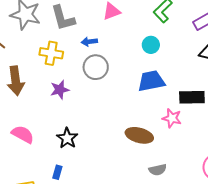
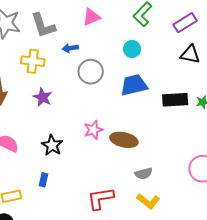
gray circle: (96, 67) -> (91, 72), moved
purple star: (60, 90) -> (43, 97), turned -30
pink star: (172, 118) -> (93, 130), moved, turned -30

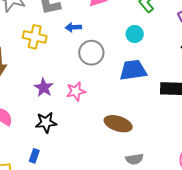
purple star: (43, 97) -> (44, 88), moved
pink star: (93, 130) -> (76, 91), moved
black star: (52, 145) -> (46, 122), turned 30

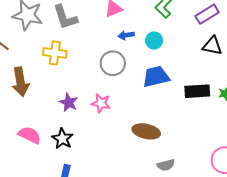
blue arrow: (73, 27) -> (126, 35), moved
pink star: (76, 91) -> (101, 103), turned 30
black star: (46, 122) -> (62, 139), moved, turned -30

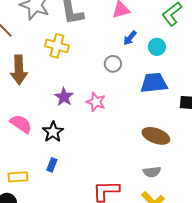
blue arrow: (126, 35) -> (130, 38), turned -49
gray circle: (113, 63) -> (113, 64), size x0.7
brown ellipse: (146, 131) -> (156, 136), moved

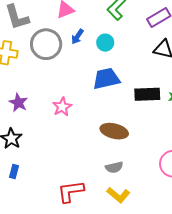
gray circle: (113, 64) -> (46, 44), moved, size x1.8
pink star: (96, 102) -> (62, 107), moved, turned 30

